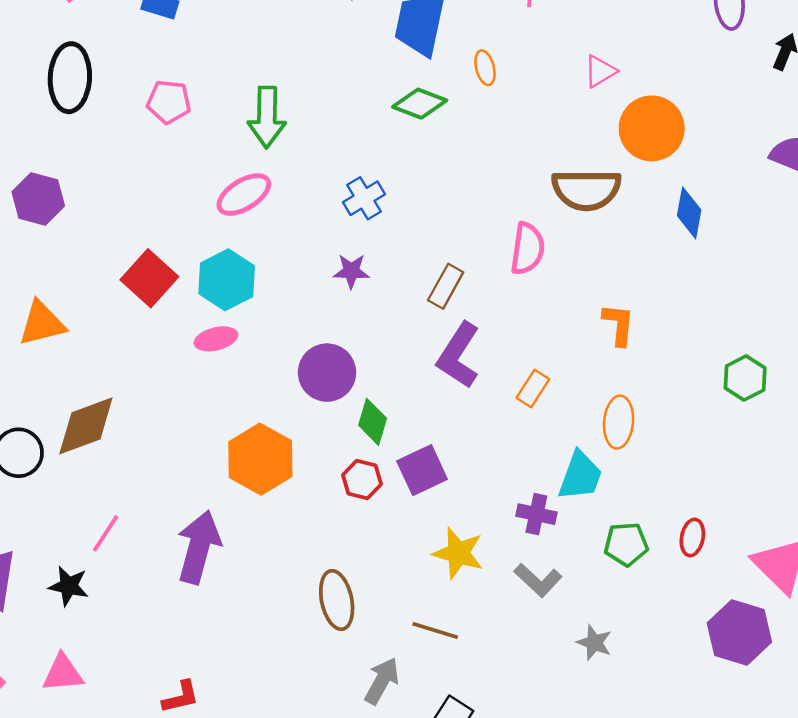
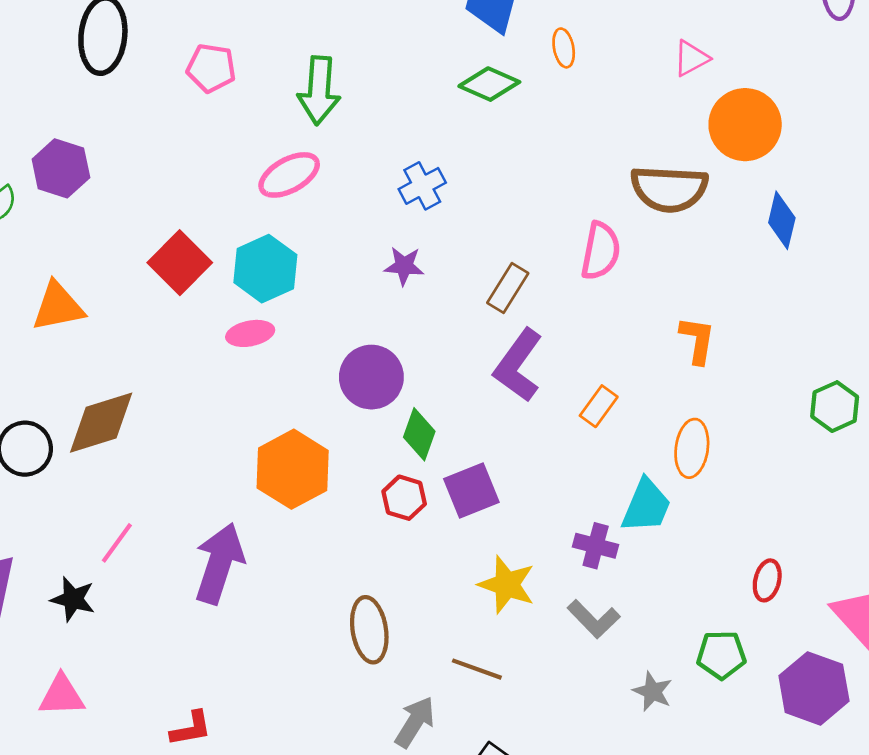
green pentagon: (626, 544) -> (721, 655), moved

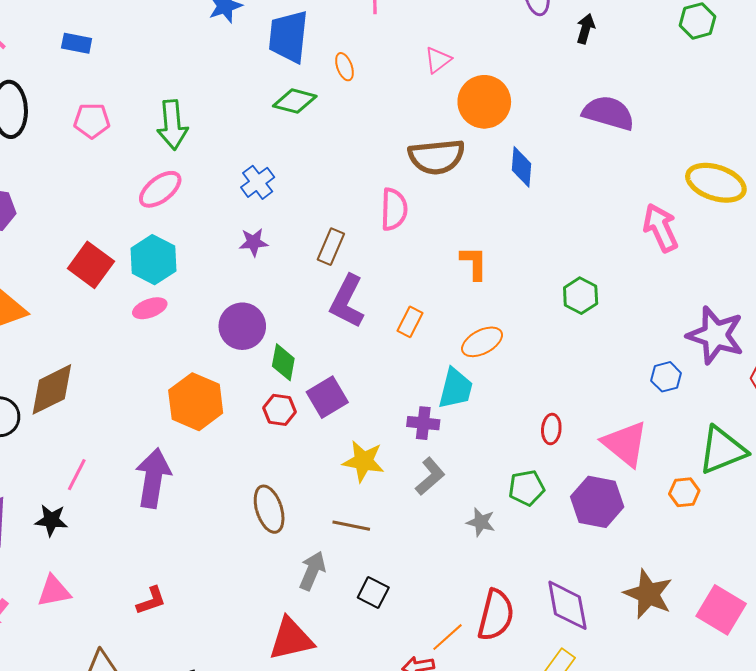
orange ellipse: (692, 448) -> (482, 342), turned 63
gray L-shape: (594, 619) -> (430, 476), turned -78

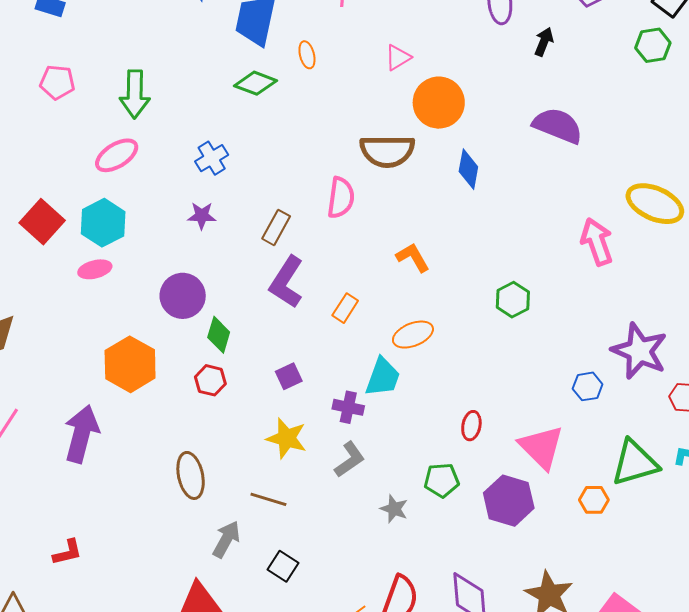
orange L-shape: (474, 263) -> (413, 257), turned -36
purple square: (327, 397) -> (289, 376), moved, size x0.7

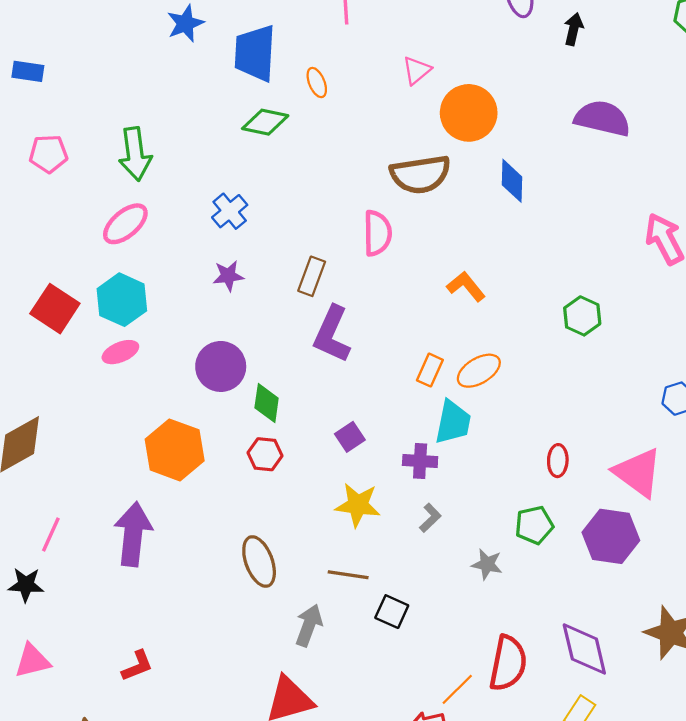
orange rectangle: (345, 308) -> (430, 370), moved
gray L-shape: (350, 459) -> (430, 518), size x0.7
black square: (283, 566) -> (392, 612), moved

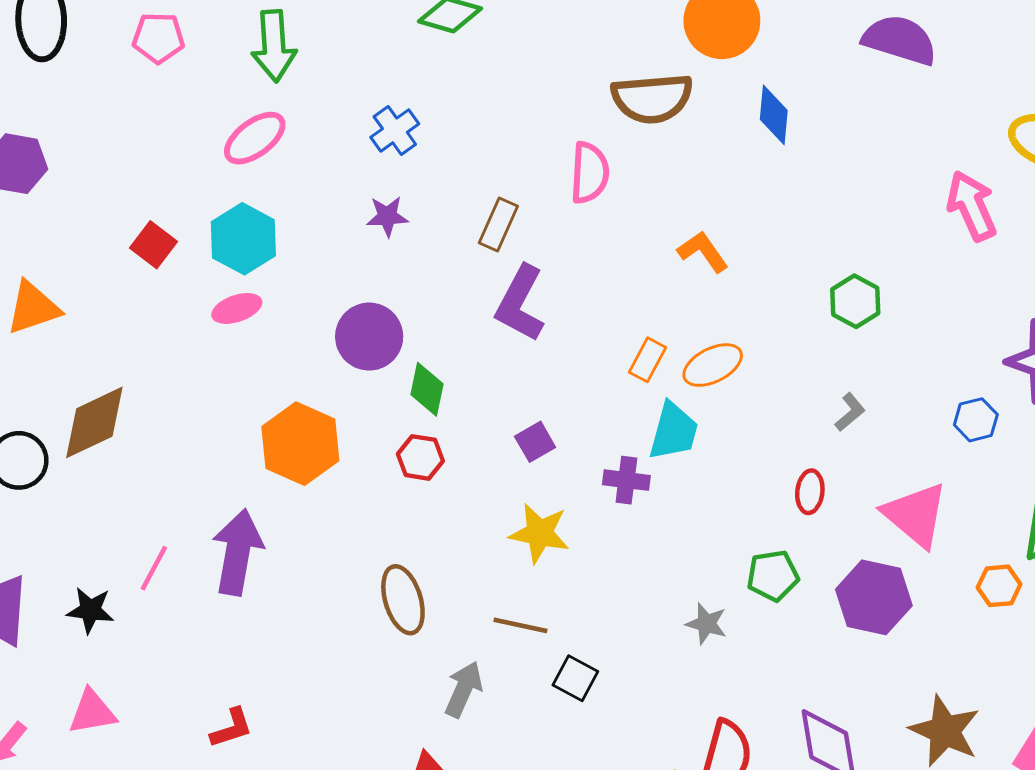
red square: (55, 309) -> (153, 245), size x0.7
gray L-shape: (430, 518) -> (850, 412), moved
pink line: (51, 534) -> (154, 568), moved

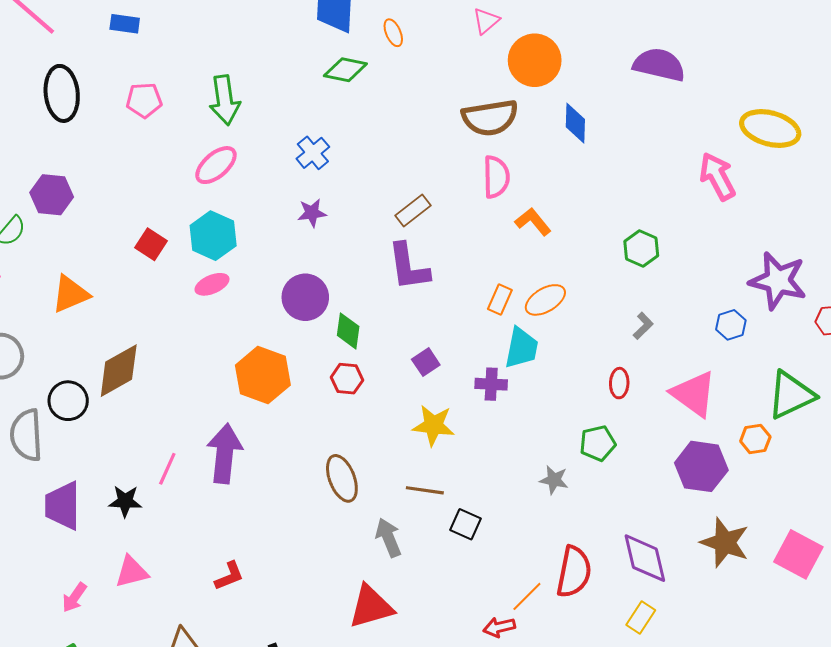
pink semicircle: (590, 173) -> (496, 177), moved
brown rectangle: (498, 224) -> (413, 210), moved, turned 32
purple L-shape: (520, 303) -> (409, 267), turned -32
purple hexagon: (874, 597) -> (701, 466), moved
gray arrow: (464, 689) -> (388, 538), turned -42

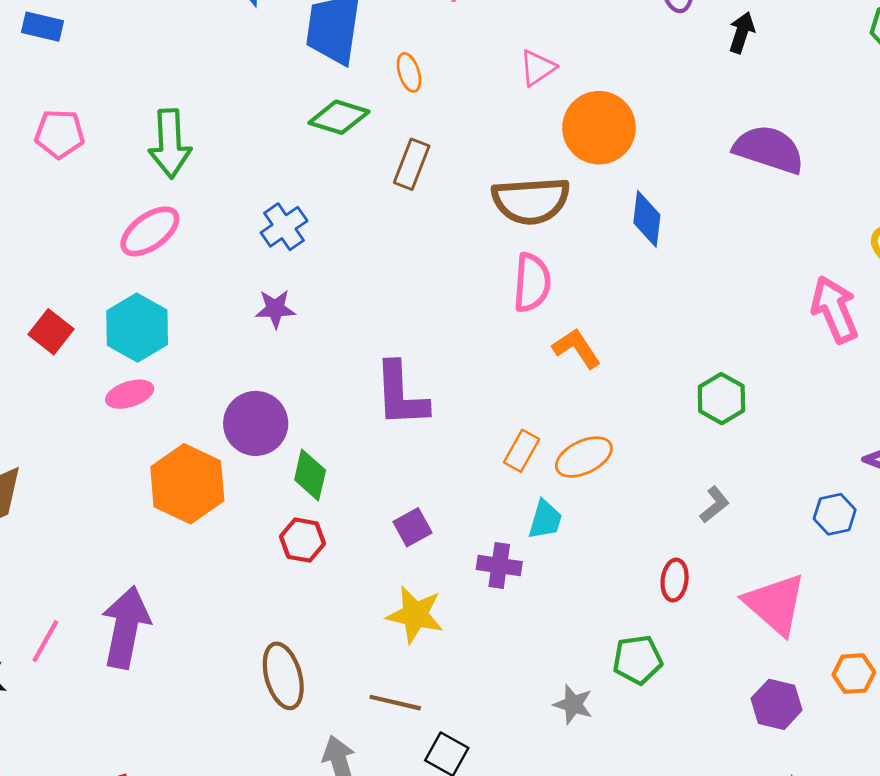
brown rectangle: (413, 210) -> (412, 164), moved, turned -36
cyan trapezoid: (521, 348) -> (545, 520), size x0.7
orange hexagon: (263, 375) -> (187, 484), moved
purple hexagon: (701, 466) -> (777, 704), size x0.7

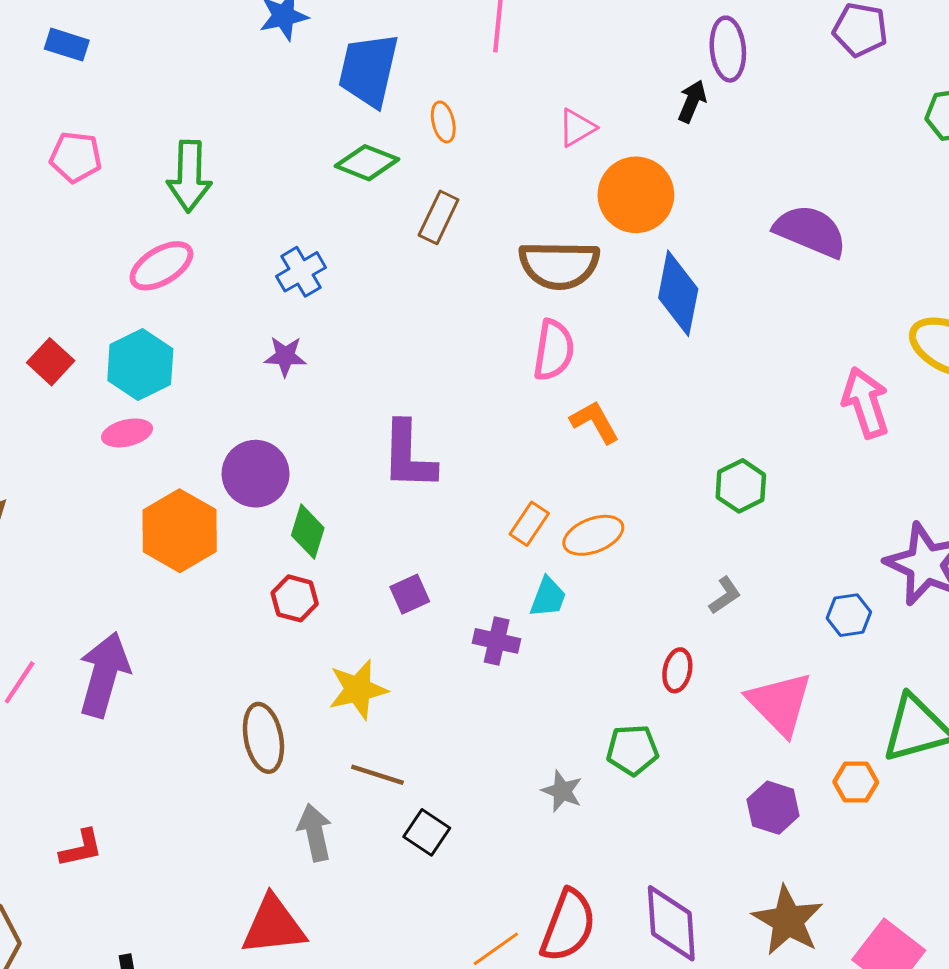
black arrow: (742, 32) -> (692, 101), moved
blue diamond: (647, 219) -> (678, 293), size x1.4
yellow star: (415, 615) -> (358, 689), moved, turned -30

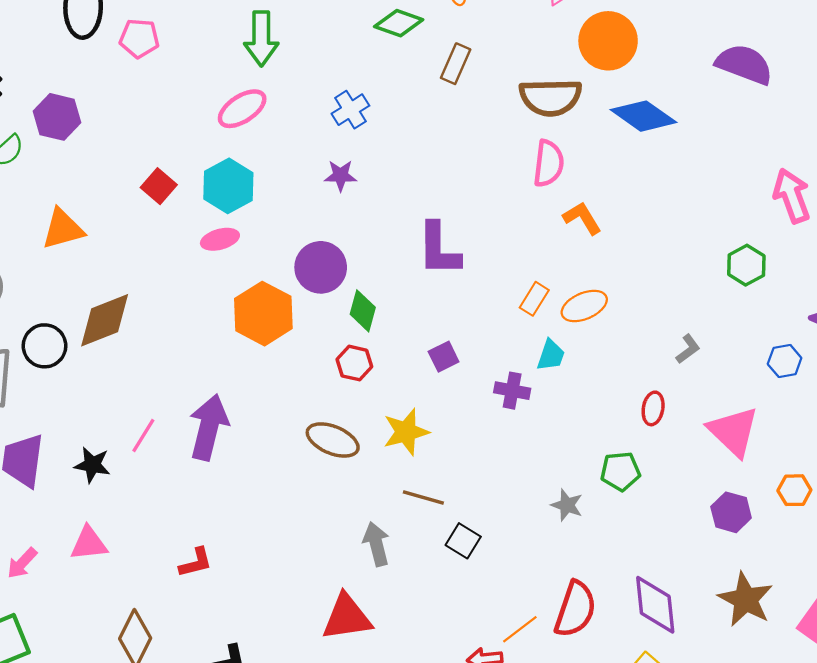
pink pentagon: (76, 157) -> (139, 38), moved
blue diamond: (678, 293) -> (644, 116), turned -64
green hexagon: (741, 486) -> (746, 265), moved
brown ellipse: (263, 738) -> (333, 440), moved, turned -54

